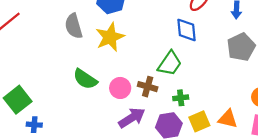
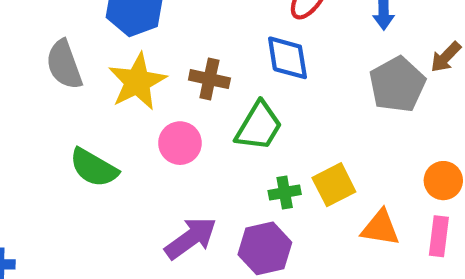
brown cross: (148, 87) -> (209, 79), moved
pink circle: (120, 88) -> (180, 143), moved
yellow square: (199, 121) -> (334, 185), moved

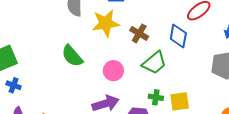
pink circle: (180, 143) -> (113, 71), moved

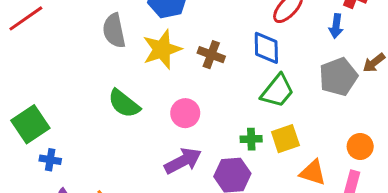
green trapezoid: (154, 63) -> (277, 91), moved

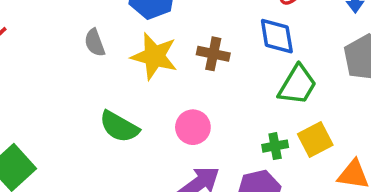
gray semicircle: (114, 31) -> (95, 43), size x0.7
yellow star: (162, 49) -> (154, 56), turned -30

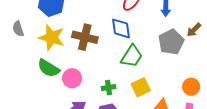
brown cross: (213, 54) -> (85, 37), size x1.4
green semicircle: (119, 127) -> (49, 68), moved
green cross: (275, 146) -> (109, 88), moved

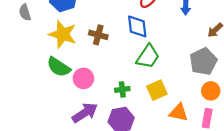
gray semicircle: (18, 29) -> (25, 12), moved
brown cross: (85, 37) -> (98, 35), size x0.7
gray pentagon: (171, 42) -> (203, 62), moved

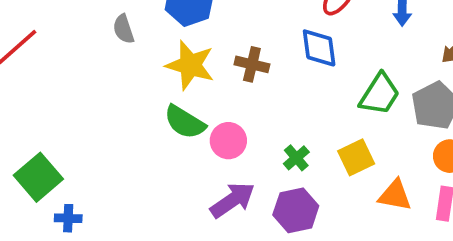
green trapezoid: (148, 57) -> (380, 94), moved
green cross: (122, 89) -> (296, 158), turned -32

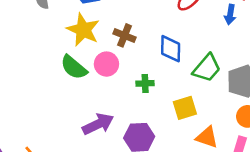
blue diamond: (319, 48) -> (171, 49), moved
pink circle: (228, 141) -> (106, 64), moved
green cross: (296, 158) -> (145, 83), moved, turned 30

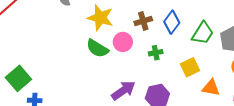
brown cross: (124, 35) -> (143, 21), moved, turned -30
blue diamond: (171, 49) -> (172, 22), turned 45

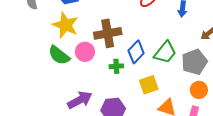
brown cross: (143, 21) -> (108, 33), size x1.5
blue diamond: (172, 22) -> (136, 52), moved

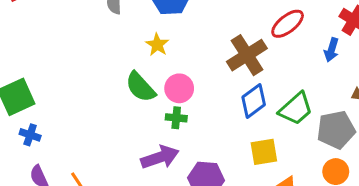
yellow star: (65, 25) -> (157, 45), size x0.6
brown cross: (108, 33) -> (247, 55), moved, turned -32
green cross: (116, 66) -> (176, 118), moved

